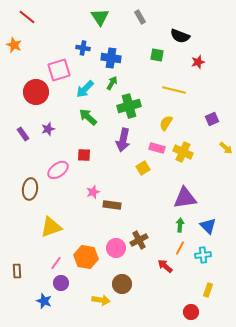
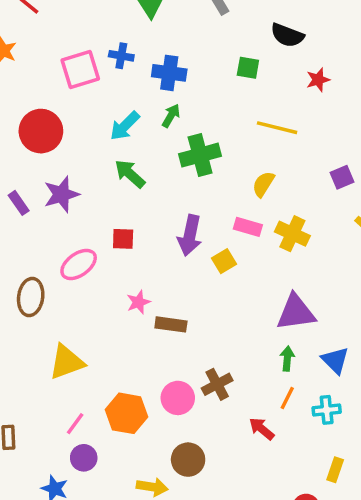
pink square: (59, 70) -> (80, 69), moved
purple star: (48, 129) -> (61, 194), size x1.5
purple arrow: (123, 140) -> (190, 235), moved

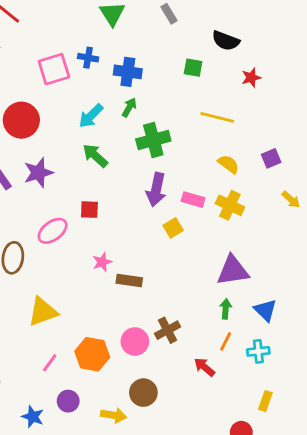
yellow semicircle: (263, 184) -> (229, 164), moved, turned 95
purple arrow: (190, 235) -> (156, 190), moved
purple circle: (84, 458) -> (68, 401), moved

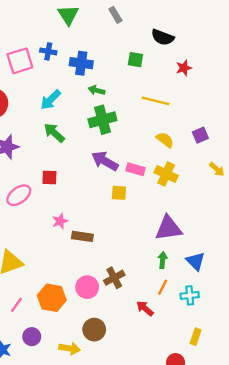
green arrow: (129, 107) -> (97, 90), moved, turned -105
purple arrow: (156, 190) -> (105, 161), turned 108
yellow square: (173, 228) -> (119, 193), turned 35

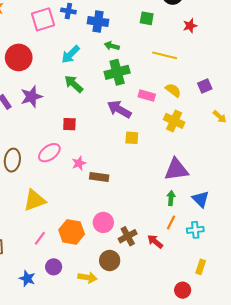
pink rectangle: (135, 169) -> (147, 96), moved
pink ellipse: (19, 195) -> (49, 153), moved
brown cross: (114, 278) -> (128, 236), moved

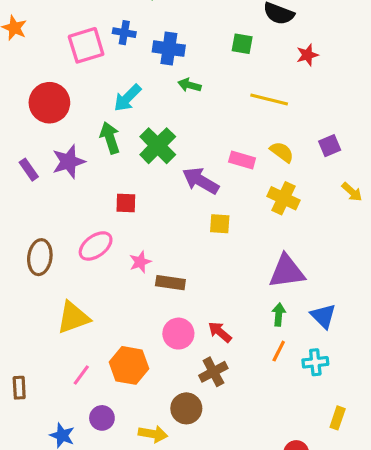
green cross: (117, 72) -> (158, 146), moved, turned -30
green arrow: (74, 84) -> (110, 138), moved, turned 30
pink circle: (103, 222) -> (178, 334), moved
red arrow: (155, 241) -> (220, 332), moved
yellow rectangle: (201, 267) -> (338, 418), moved

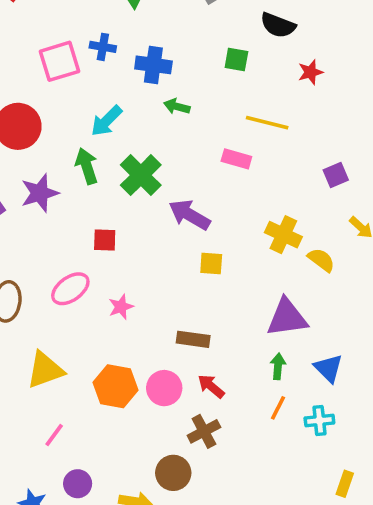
yellow semicircle: (282, 152) -> (321, 260), moved
pink rectangle: (242, 160) -> (236, 159), moved
brown rectangle: (170, 283) -> (193, 339), moved
orange hexagon: (129, 365) -> (115, 386), moved

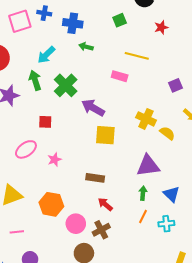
green square: (236, 60) -> (120, 20), turned -32
yellow square: (211, 263) -> (105, 135), size x1.5
pink circle: (164, 388) -> (76, 224), moved
pink line: (54, 435) -> (17, 232), turned 48

